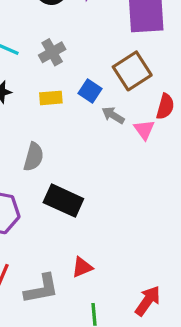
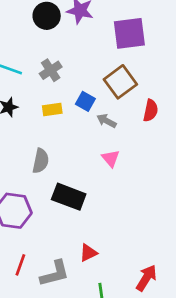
pink triangle: (144, 130) -> (111, 158), moved

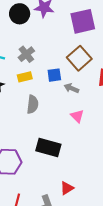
blue square: (85, 101) -> (54, 75), turned -32
yellow rectangle: (52, 109) -> (25, 77), moved
gray semicircle: (41, 161) -> (33, 104), moved

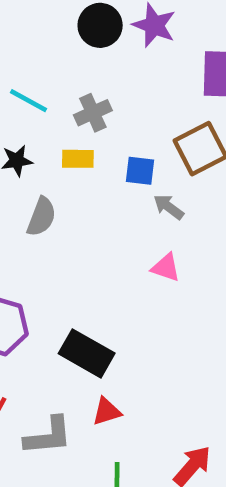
gray semicircle: (33, 104) -> (41, 217), moved
pink triangle: (77, 116) -> (166, 268), turned -40
black rectangle: (48, 148) -> (87, 353), moved

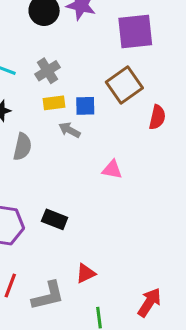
yellow rectangle: (78, 159) -> (54, 103), moved
gray arrow: (169, 207) -> (70, 130), moved
black rectangle: (87, 353) -> (55, 219), moved, size x0.7

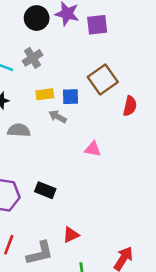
purple square: (135, 32) -> (97, 25), moved, size x0.7
gray cross: (48, 71) -> (33, 58), moved
gray semicircle: (22, 147) -> (19, 130), turned -100

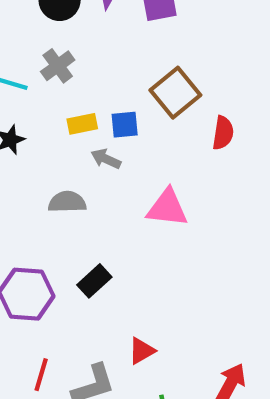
gray semicircle: (19, 130) -> (67, 202), moved
pink triangle: (93, 149) -> (167, 208), size x1.5
black rectangle: (45, 190) -> (94, 281), turned -60

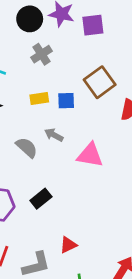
gray cross: (58, 66) -> (41, 54), moved
gray arrow: (106, 159) -> (54, 135), moved
gray semicircle: (67, 202) -> (27, 147), turned 40

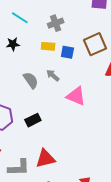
gray cross: (41, 54) -> (56, 23), moved
red triangle: (68, 245) -> (45, 158), size x1.5

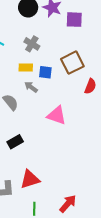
gray cross: (56, 23) -> (32, 44), turned -35
gray arrow: (53, 75) -> (31, 87), moved

